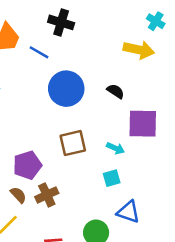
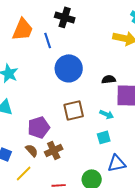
blue line: (39, 52) -> (48, 40), turned 42
black semicircle: (115, 91) -> (109, 79), moved, turned -40
blue triangle: (128, 212) -> (117, 163), turned -30

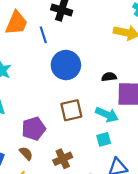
cyan arrow: (107, 114) -> (107, 115), size x1.5
brown cross: (54, 150) -> (63, 159), moved

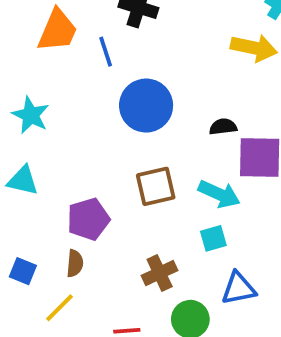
brown semicircle: (26, 153) -> (75, 263), turned 48
brown cross: (63, 159) -> (160, 273), moved

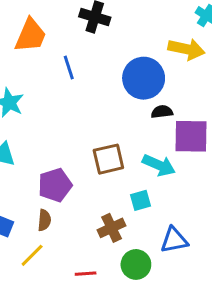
blue line: (106, 52) -> (69, 67), moved
blue circle: (146, 106) -> (144, 78), moved
cyan square: (213, 238) -> (141, 200), moved

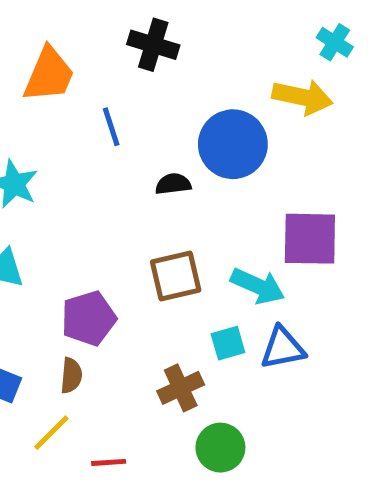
black semicircle: (162, 112) -> (173, 184), moved
blue triangle: (174, 240) -> (283, 348), moved
red line: (86, 274) -> (109, 462), moved

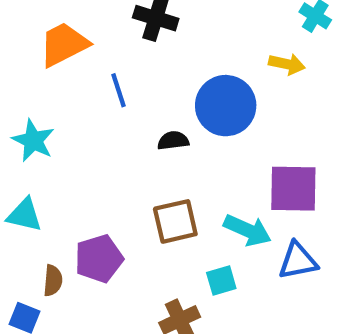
orange trapezoid: (49, 75) -> (64, 44), turned -140
yellow arrow: (302, 97) -> (287, 64), size x0.7
blue triangle: (283, 348) -> (298, 261), moved
brown semicircle: (71, 375) -> (53, 281), moved

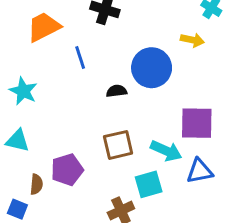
cyan square: (221, 281) -> (149, 184), size x1.4

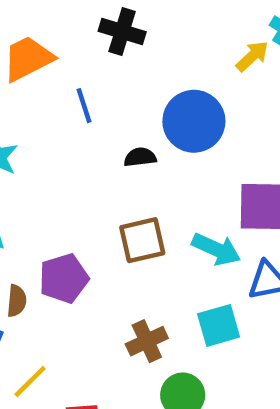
yellow arrow: (192, 40) -> (252, 56), moved, turned -55
cyan square: (149, 184) -> (219, 325), moved

